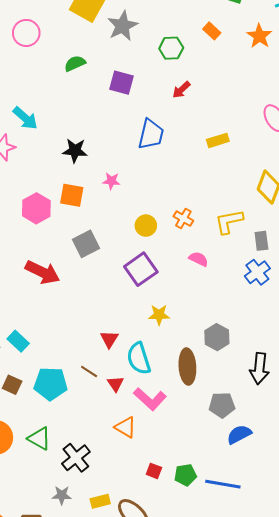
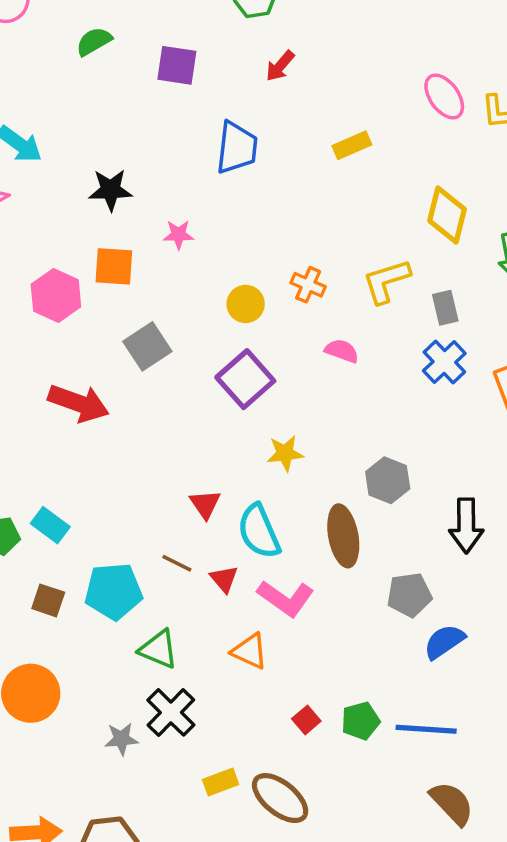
green triangle: (39, 438) -> (159, 649), moved
red square: (154, 471) -> (306, 720), turned 35
gray star: (62, 495) -> (121, 739), moved

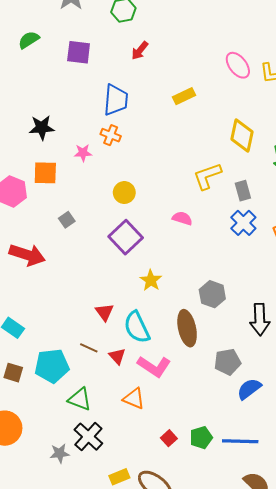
orange cross: (308, 285) -> (111, 135), moved
gray square: (147, 346) -> (67, 220), size x0.6
yellow star: (285, 453) -> (151, 280), turned -30

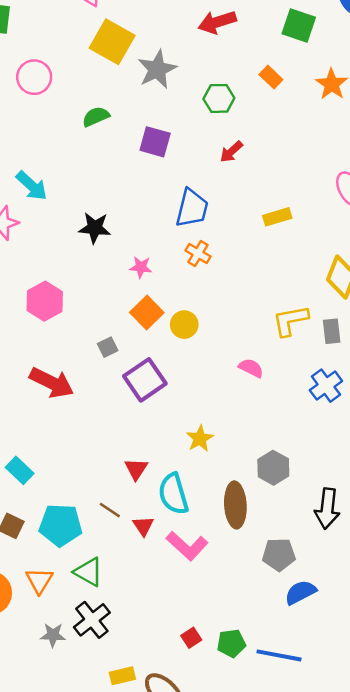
orange cross: (111, 135) -> (198, 254), moved
orange square: (45, 173) -> (147, 313), moved, turned 35
gray rectangle: (243, 191) -> (332, 331), moved
purple square: (126, 237) -> (145, 380), moved
orange triangle: (134, 399) -> (39, 581), moved, turned 30

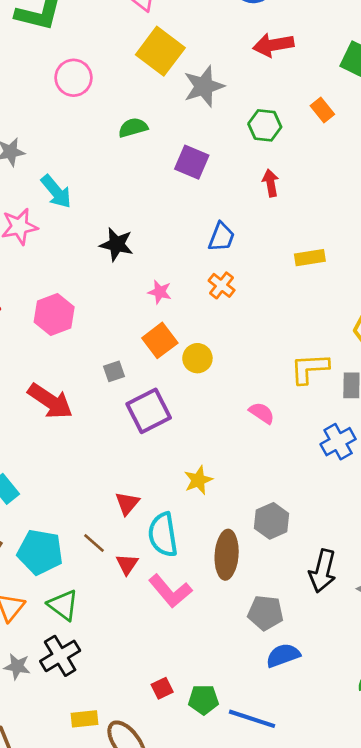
red arrow: (231, 152) -> (271, 183), turned 115
blue trapezoid: (192, 208) -> (221, 237), size x0.7

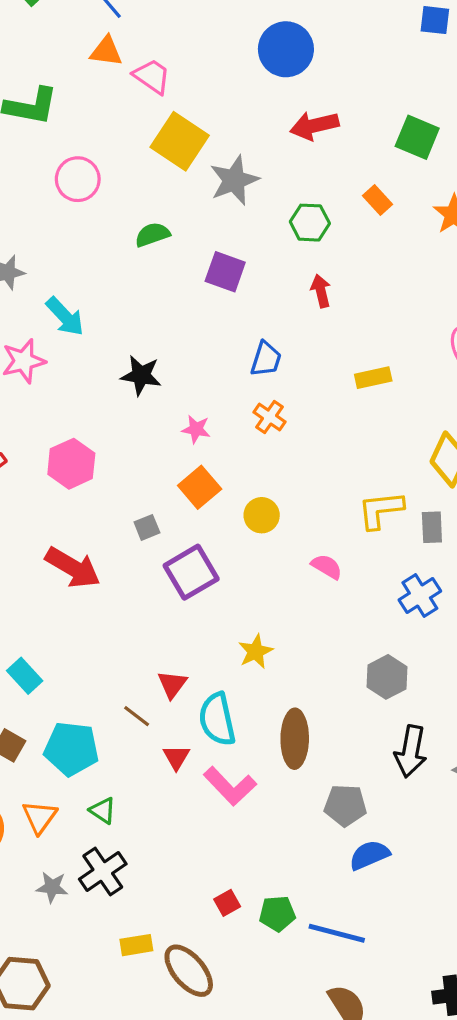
yellow circle: (197, 358) -> (262, 515), moved
gray hexagon: (272, 521) -> (387, 677), moved
brown line: (94, 543) -> (137, 716), moved
green triangle: (63, 605) -> (103, 811), size x0.7

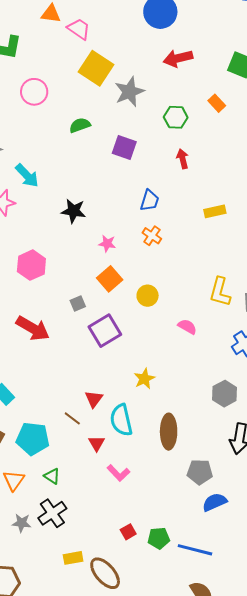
yellow L-shape: (381, 510) -> (220, 292), turned -68
pink L-shape: (230, 786) -> (118, 473), moved, size x0.7

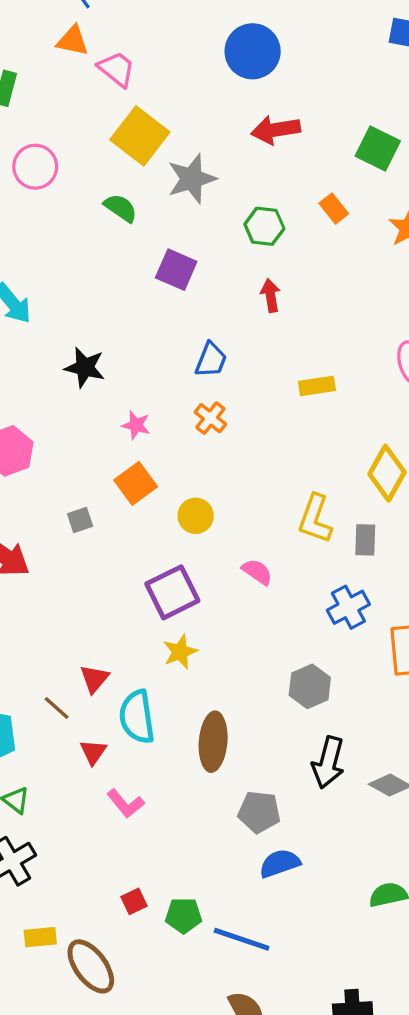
green semicircle: (80, 125) -> (121, 208), moved, turned 50
purple square: (105, 331) -> (172, 592), moved

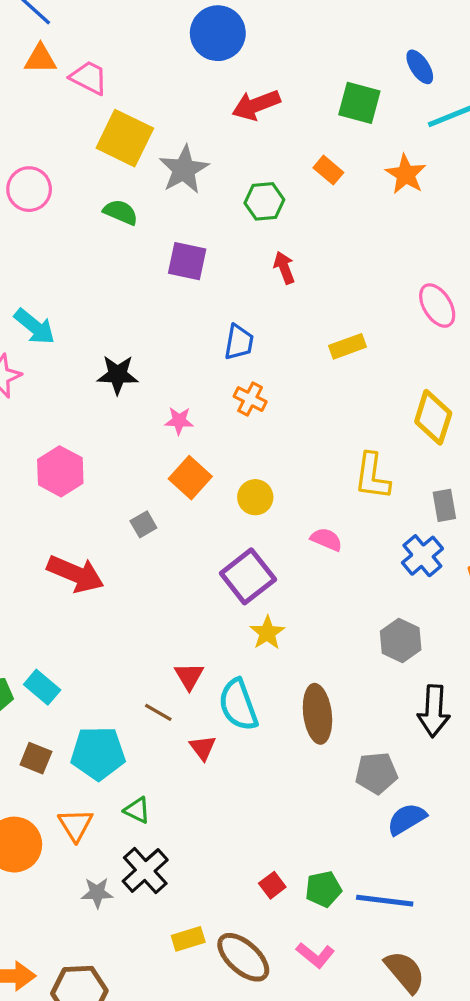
gray rectangle: (365, 540) -> (444, 505), moved
pink L-shape: (125, 803) -> (315, 955), moved

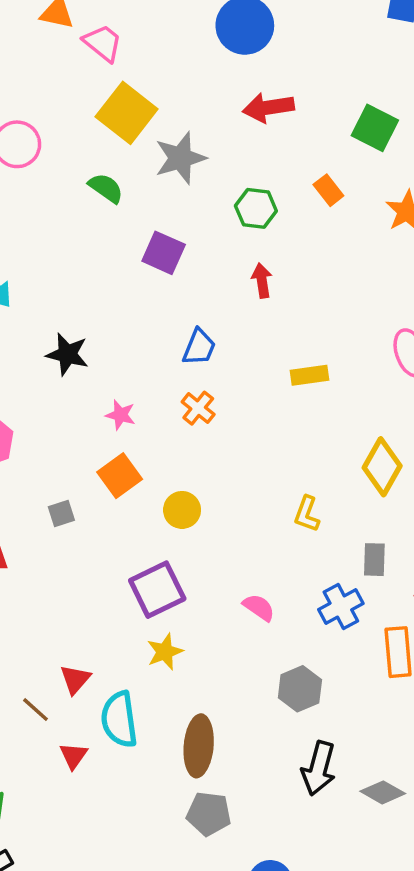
yellow L-shape: (372, 476) -> (307, 514), size x0.7
pink semicircle: (326, 539) -> (259, 607), moved
gray pentagon: (376, 773) -> (209, 814), moved

